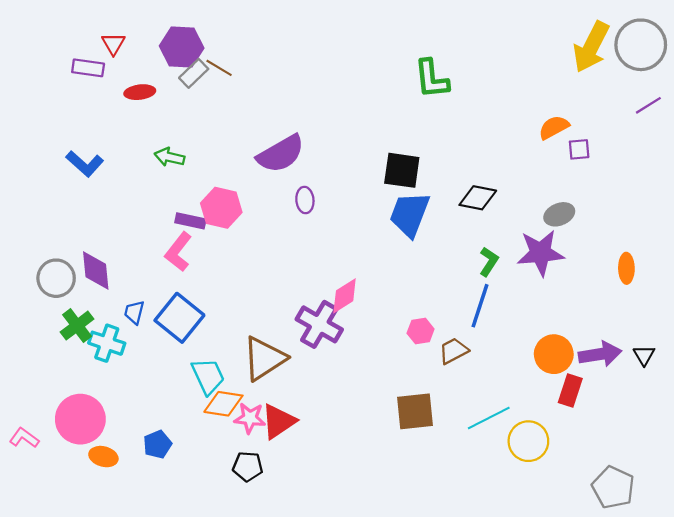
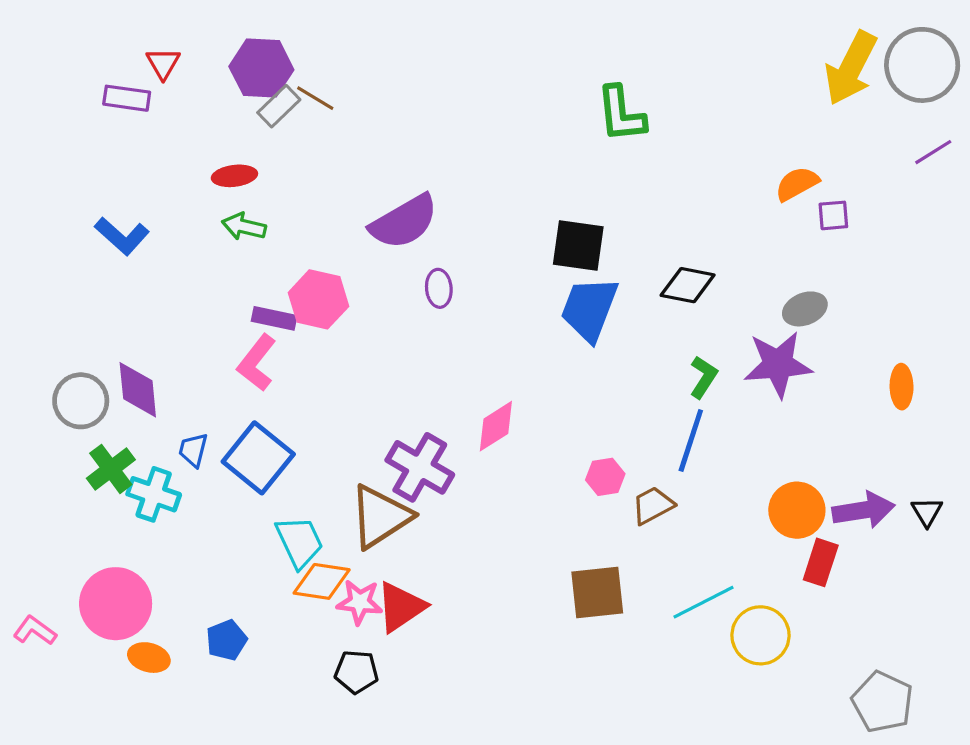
red ellipse: (140, 92) -> (234, 176), moved
purple cross: (319, 324) -> (420, 467), moved

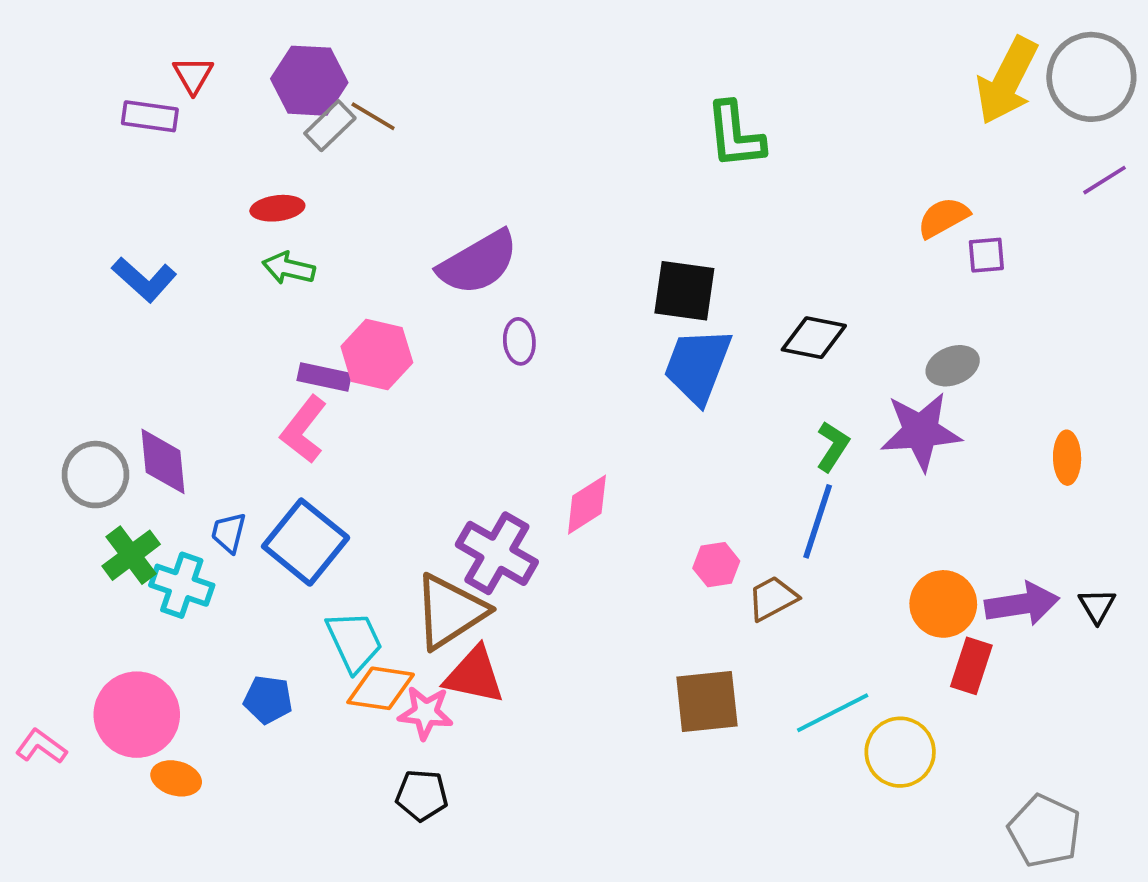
red triangle: (401, 607) -> (474, 675), moved, turned 46
blue pentagon: (227, 640) -> (268, 700), moved, turned 30

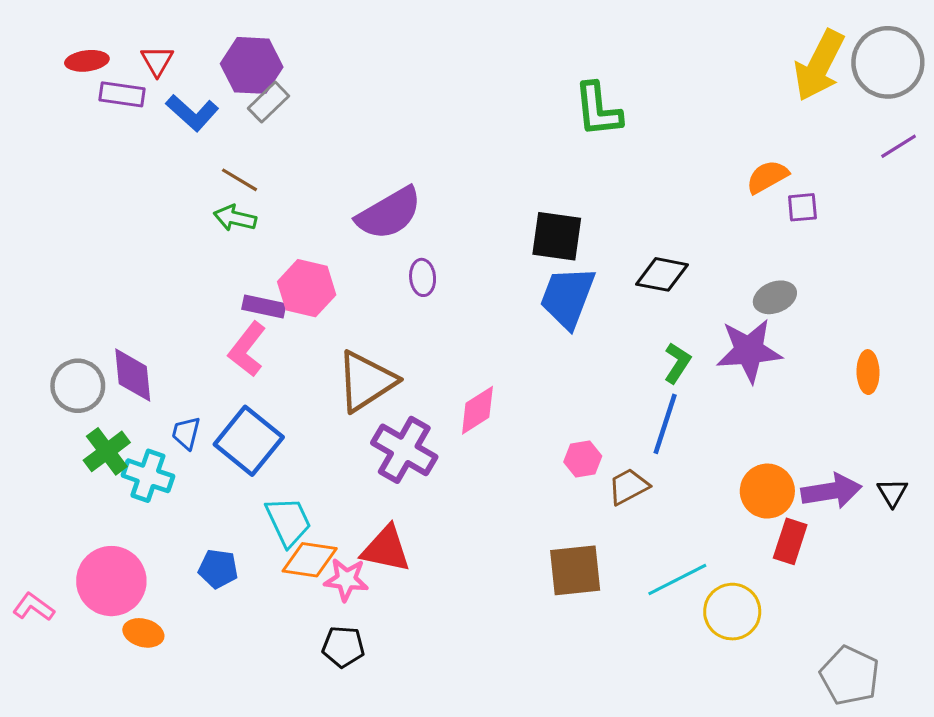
brown line: (373, 116) -> (240, 180), moved
red ellipse: (277, 208) -> (87, 61), moved
blue L-shape: (144, 279) -> (192, 113), moved
brown triangle: (450, 611) -> (366, 381), moved

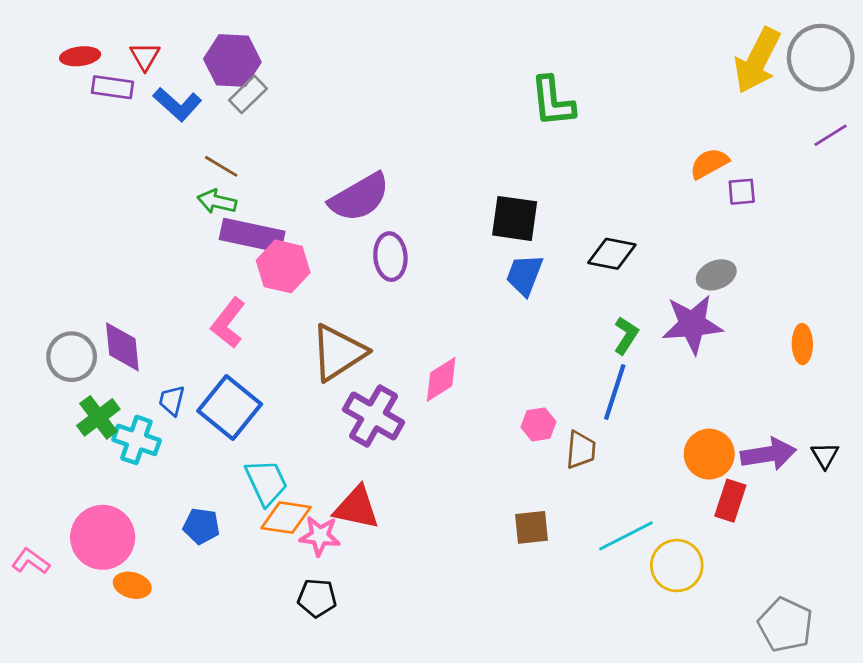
purple ellipse: (423, 277) -> (390, 257), size x1.4
blue trapezoid: (567, 297) -> (524, 275), size x0.7
purple rectangle: (264, 306) -> (252, 235), moved, size x1.6
brown trapezoid: (629, 486) -> (581, 450), turned 123
brown square: (575, 570) -> (531, 527), size x0.7

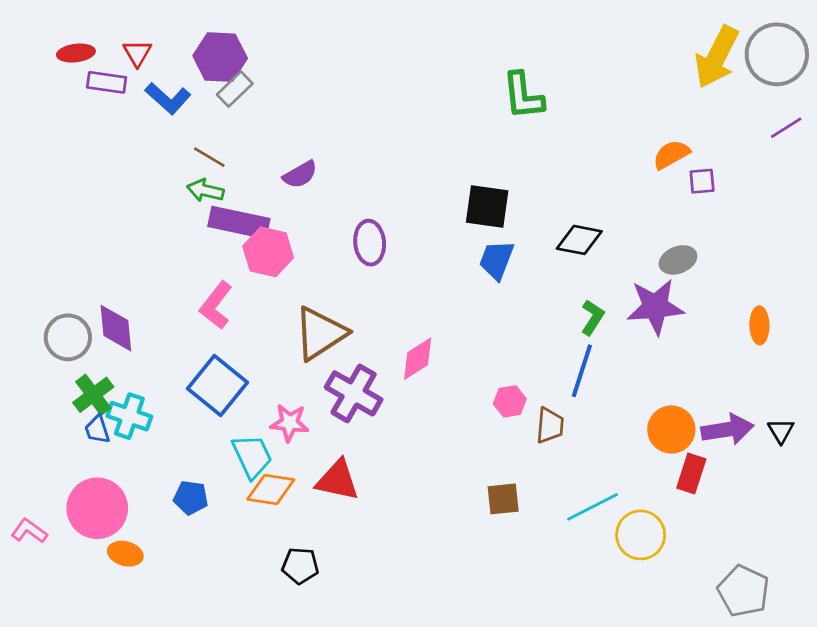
purple semicircle: (359, 197) -> (300, 174), moved, size x0.6
blue trapezoid: (172, 400) -> (97, 429), moved, turned -32
pink star: (320, 536) -> (290, 423), moved

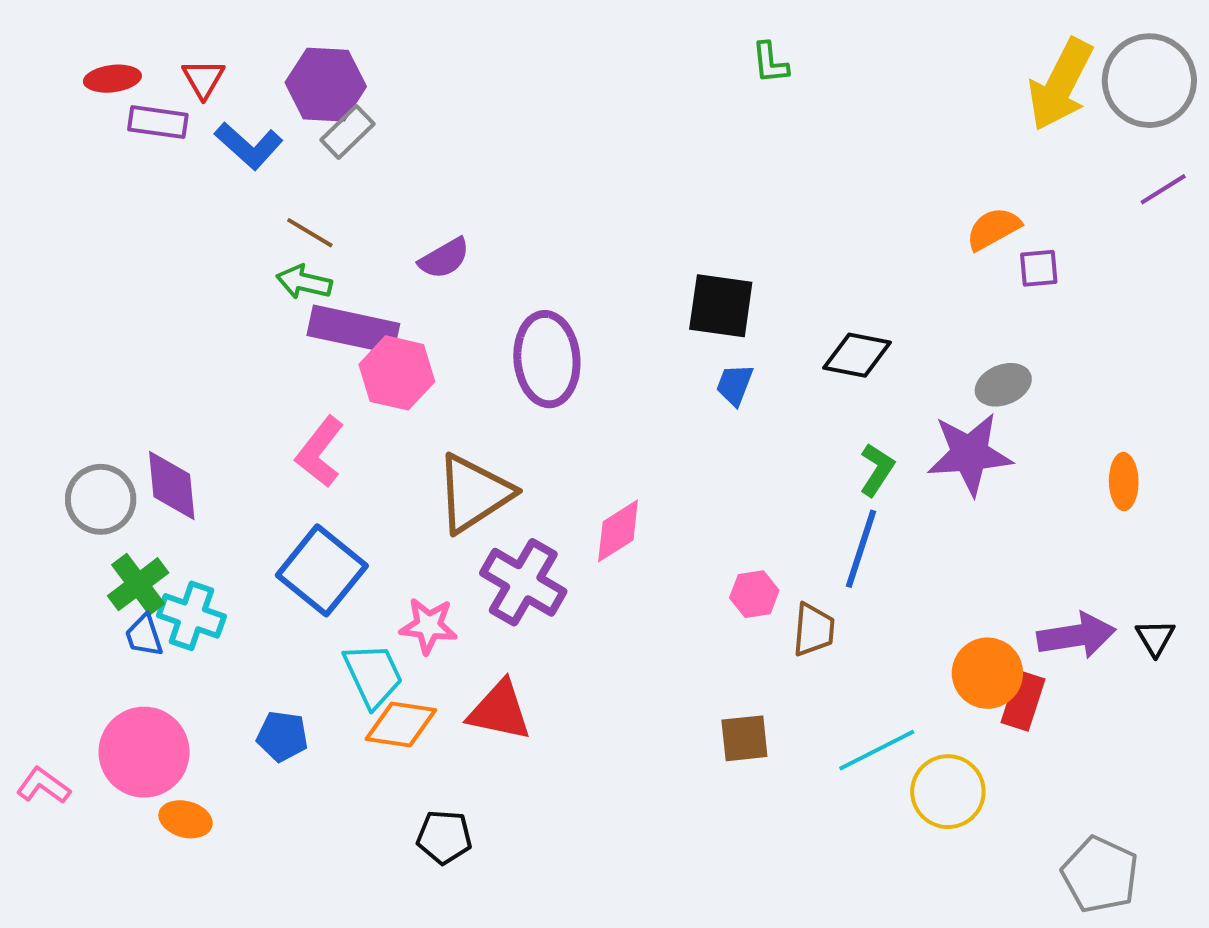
green L-shape: (523, 96) -> (770, 63), moved, size x0.6
purple ellipse: (370, 243) -> (547, 359), size x1.4
blue trapezoid: (496, 260) -> (735, 385), size x0.7
orange circle: (671, 429) -> (987, 673), moved

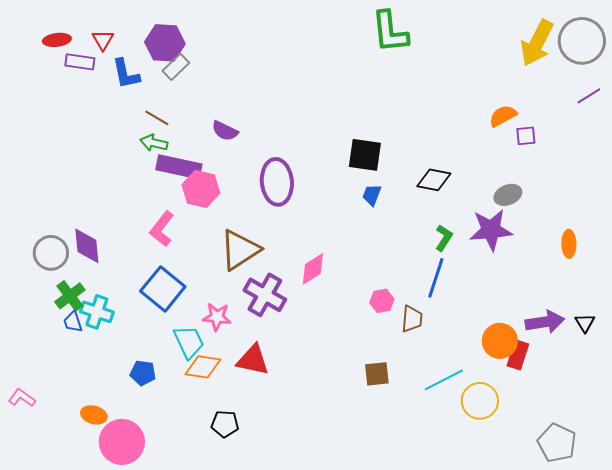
green L-shape: (770, 63) -> (390, 32), size x2.0
blue L-shape: (249, 146) -> (126, 74), turned 36
purple semicircle: (444, 258) -> (225, 131), turned 56
pink circle: (144, 752) -> (122, 442), moved

